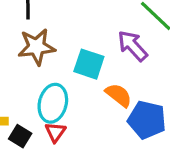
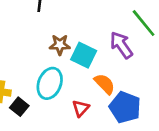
brown star: (37, 47) -> (60, 45), moved, size x0.7
red triangle: (55, 132) -> (81, 108), moved

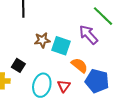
cyan ellipse: (50, 83) -> (42, 85), moved
black square: (19, 107) -> (18, 65), moved

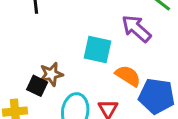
brown star: (42, 40) -> (51, 74), moved

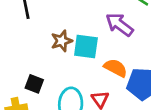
brown star: (51, 74) -> (62, 41), moved

